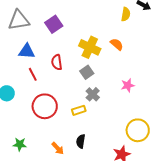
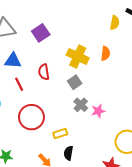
orange semicircle: (117, 44) -> (105, 53), turned 56
pink star: (128, 85) -> (98, 111), moved
yellow rectangle: (79, 110) -> (60, 134), moved

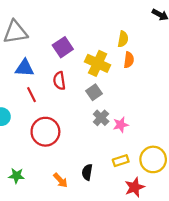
yellow semicircle: (115, 23) -> (123, 39), moved
purple square: (41, 33) -> (63, 47), moved
yellow rectangle: (60, 134) -> (121, 161), moved

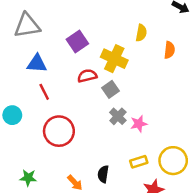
orange semicircle: (129, 60) -> (169, 50), moved
red semicircle: (59, 81) -> (87, 76), moved, turned 84

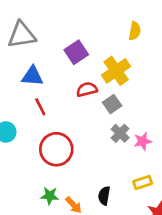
yellow semicircle: (141, 33) -> (135, 31), moved
yellow cross: (114, 59) -> (116, 71), turned 30
green star: (28, 178) -> (50, 196), moved

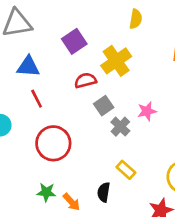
gray square: (112, 104) -> (104, 106), moved
pink star: (143, 141) -> (147, 111), moved
yellow rectangle: (143, 182) -> (126, 170), moved, turned 60

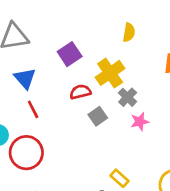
blue triangle: (28, 67) -> (25, 78), turned 45
gray cross: (120, 127) -> (128, 97), moved
red circle: (53, 143) -> (26, 153), moved

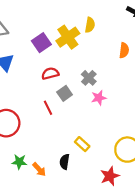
yellow cross: (110, 73) -> (68, 37), moved
red line: (33, 109) -> (48, 108), moved

